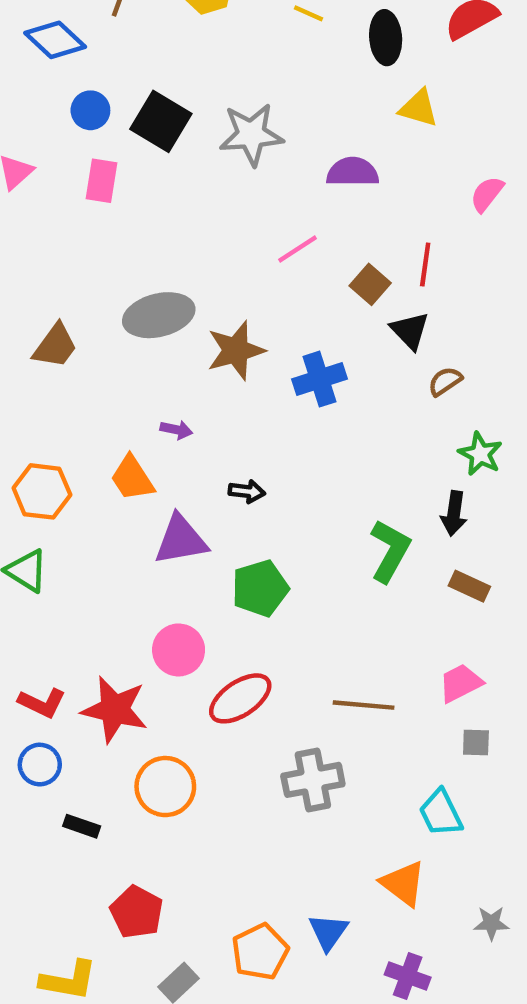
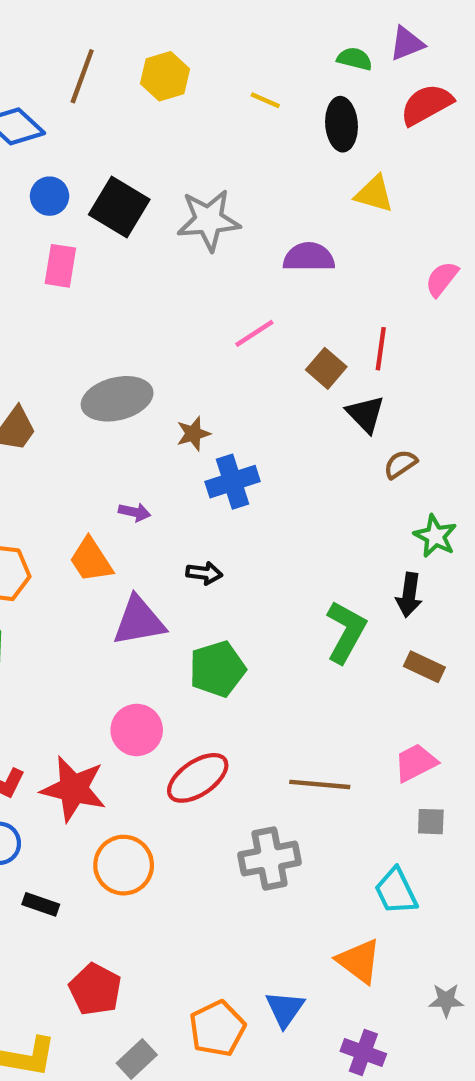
brown star: (236, 350) -> (193, 434), size x0.6
blue cross: (320, 379) -> (233, 482), moved

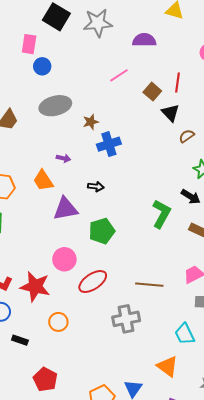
blue circle: (50, 196) -> (42, 66), moved
black arrow: (409, 595) -> (191, 197), turned -66
orange circle: (124, 865) -> (58, 322), size x0.7

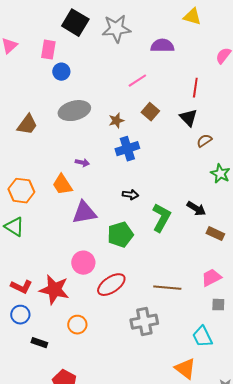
brown square: (152, 92) -> (150, 112), moved
brown star: (91, 122) -> (116, 121), moved
black arrow: (96, 187) -> (130, 195), moved
black arrow: (191, 197) -> (196, 209), moved
green L-shape: (161, 214) -> (161, 218), moved

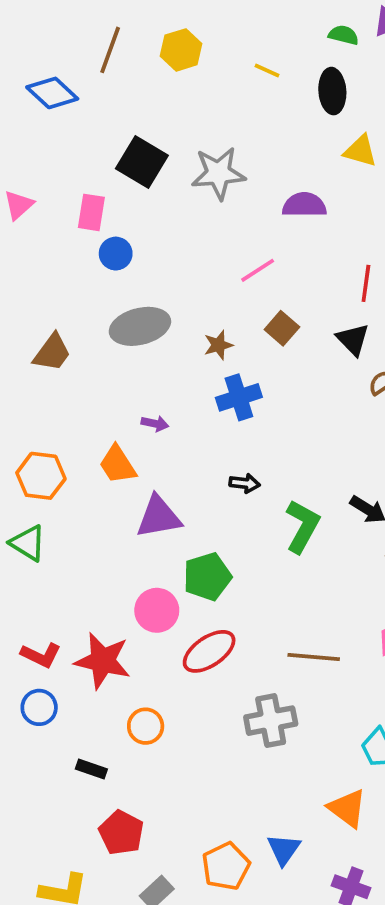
green pentagon: (120, 235) -> (207, 577), moved
black rectangle: (39, 343) -> (91, 769), moved

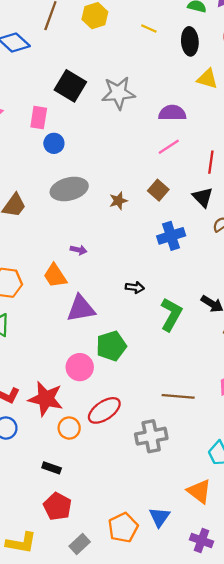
pink line: (258, 270) -> (169, 147), moved
blue cross: (239, 397) -> (171, 236), moved
red ellipse: (209, 651) -> (104, 410), moved
orange circle: (146, 726) -> (69, 428), moved
black rectangle: (91, 769) -> (52, 468), moved

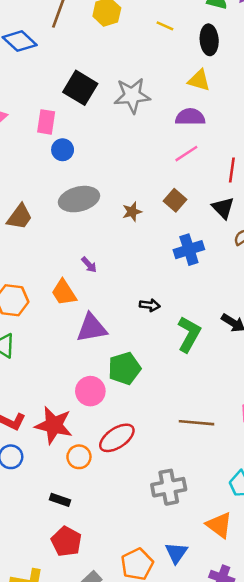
yellow triangle: (207, 79) -> (199, 80), moved
purple arrow: (79, 250) -> (89, 265), turned 35
gray cross: (151, 436) -> (169, 487), moved

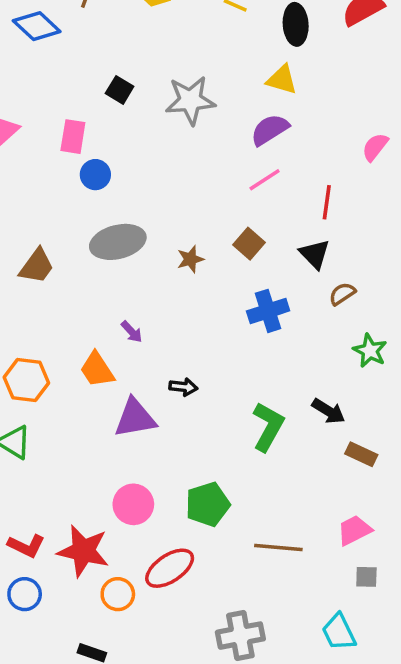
black square: (80, 88) -> (120, 90), size x0.6
purple semicircle: (190, 117) -> (270, 130), turned -32
black arrow: (150, 305) -> (183, 387), moved
green pentagon: (124, 368) -> (208, 504), moved

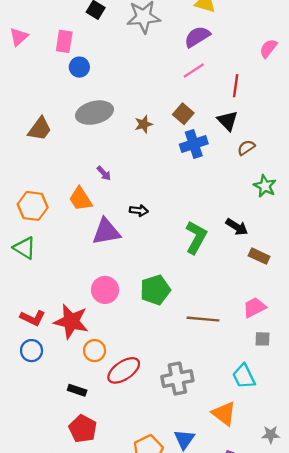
blue cross: (268, 311) -> (194, 144), moved
red ellipse: (170, 568) -> (124, 370), moved

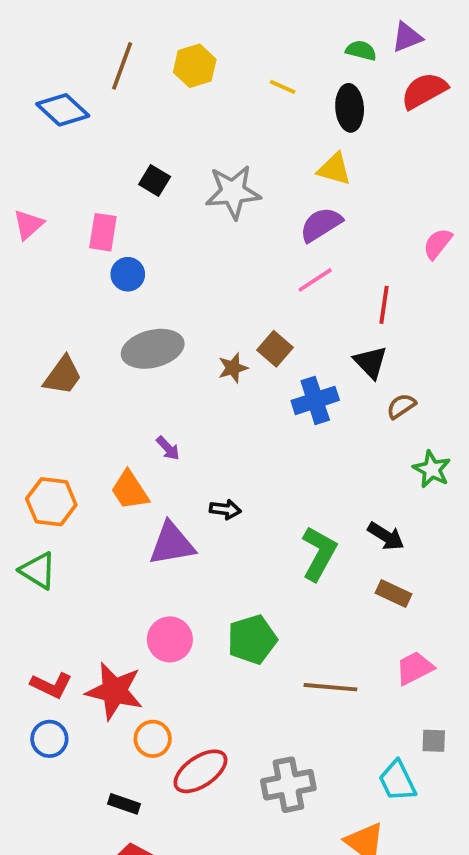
brown square: (183, 114) -> (275, 349), moved
brown rectangle: (259, 256) -> (394, 594), moved
gray square: (263, 339) -> (434, 741), moved

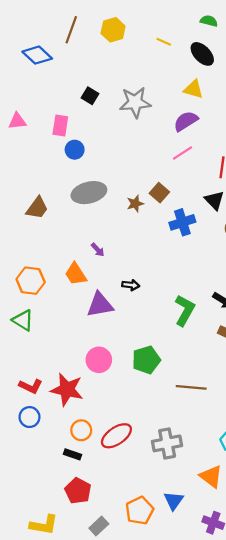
black ellipse: (350, 108) -> (202, 54), turned -40
pink triangle: (28, 225) -> (17, 121), turned 36
orange circle: (153, 739) -> (81, 430), moved

